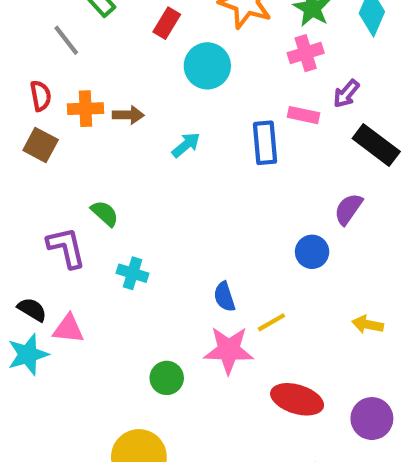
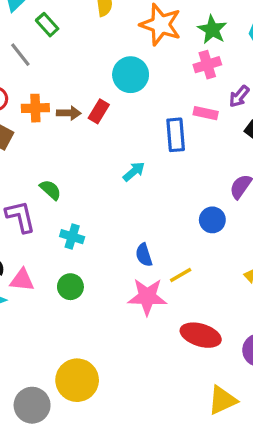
red rectangle: (167, 23) -> (99, 111), moved
cyan arrow: (186, 145) -> (134, 171), moved
green circle: (167, 378) -> (70, 287), moved

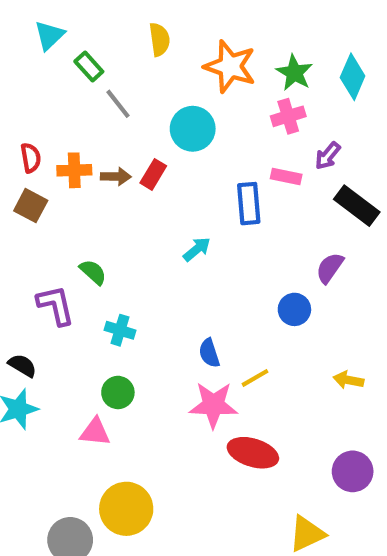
gray line: (20, 55) -> (118, 104), moved
pink triangle: (22, 280) -> (95, 432), moved
red ellipse: (201, 335) -> (253, 453), moved

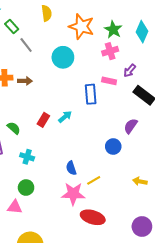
red rectangle: (153, 174) -> (43, 120), moved

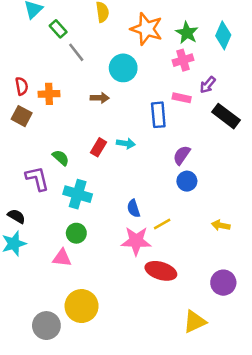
brown arrow: (25, 81) -> (100, 98), moved
cyan arrow: (65, 117) -> (126, 143), turned 48
purple semicircle: (131, 126) -> (182, 155), moved
cyan cross: (27, 157) -> (78, 194), size x1.5

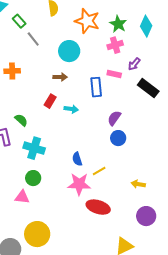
brown arrow: (100, 98) -> (60, 77), moved
red rectangle: (98, 147) -> (50, 101), moved
yellow arrow: (221, 225) -> (138, 184), moved

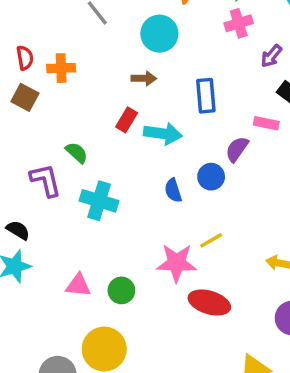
pink rectangle: (114, 74) -> (266, 123), moved
cyan arrow: (71, 109) -> (163, 134), size x1.5
blue circle: (118, 138) -> (211, 177), moved
blue semicircle: (77, 159) -> (173, 190), moved
green circle: (33, 178) -> (121, 290), moved

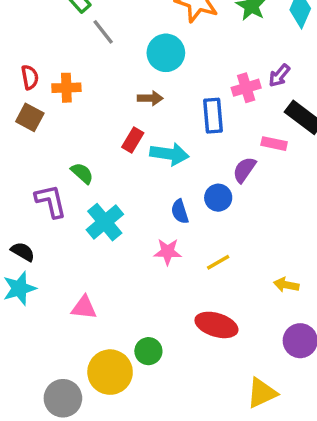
pink cross: (239, 23) -> (246, 88), moved
cyan cross: (99, 201) -> (105, 222), turned 33
pink star: (177, 263) -> (168, 252), moved, size x0.7
green circle: (121, 290) -> (148, 351), moved

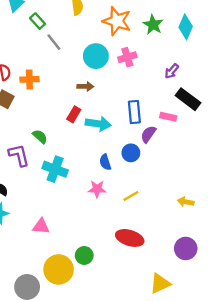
pink cross: (246, 88) -> (127, 57), moved
blue rectangle: (213, 116) -> (134, 112), moved
cyan cross: (105, 222) -> (55, 169), turned -30
yellow arrow: (286, 285) -> (186, 202), moved

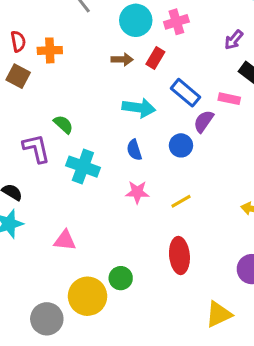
blue rectangle: (134, 112) -> (185, 93), turned -45
red rectangle: (74, 114) -> (155, 58), moved
blue semicircle: (105, 162) -> (134, 150), moved
red ellipse: (130, 238) -> (179, 256), turned 68

